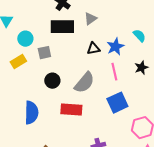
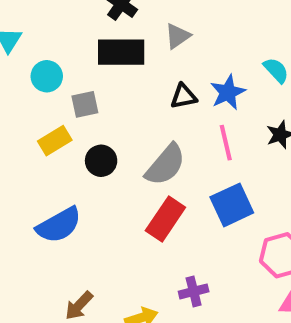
yellow rectangle: (18, 62) -> (55, 141), moved
red rectangle: (71, 110) -> (165, 219), moved, turned -60
blue semicircle: (31, 113) -> (59, 225), turned 60

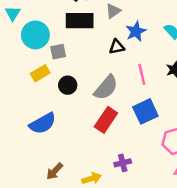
cyan circle: (47, 76) -> (35, 35), size x1.5
blue star: (228, 92) -> (136, 31), moved

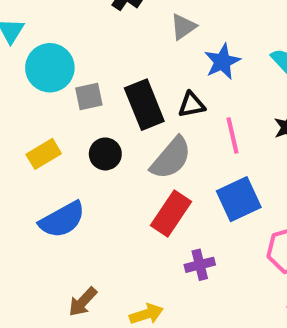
black rectangle: (80, 21) -> (144, 105), moved, turned 68
black triangle: (117, 47) -> (192, 105), moved
yellow rectangle: (40, 73) -> (44, 154), moved
purple cross: (123, 163) -> (200, 265), moved

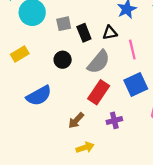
gray square: (89, 96) -> (64, 24), moved
black rectangle: (144, 105) -> (84, 33), size x0.7
yellow rectangle: (44, 154) -> (20, 54), moved
brown arrow: (83, 302) -> (76, 120), moved

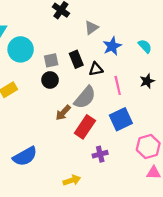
black rectangle: (84, 33) -> (76, 59), moved
black circle: (63, 60) -> (50, 80), moved
blue semicircle: (39, 96) -> (25, 156), moved
brown arrow: (76, 120) -> (63, 113), moved

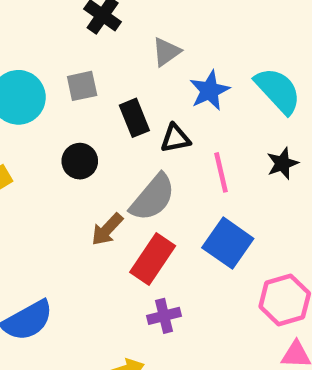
cyan semicircle: (145, 46) -> (278, 91), size x1.6
gray square: (51, 60) -> (82, 86), moved
blue square: (121, 119) -> (228, 243), turned -30
purple cross: (100, 154) -> (164, 316), moved

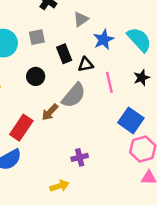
blue square: (228, 243) -> (131, 120), moved
red rectangle: (153, 259) -> (21, 128), moved

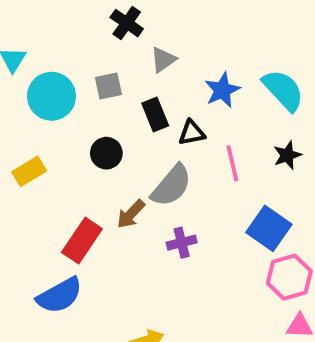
gray triangle: (81, 19) -> (163, 60), moved
purple cross: (80, 157) -> (182, 243), moved

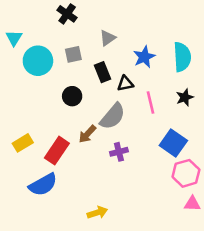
black cross: (127, 23) -> (67, 14), moved
cyan semicircle: (283, 90) -> (182, 57), turned 40
yellow rectangle: (29, 171) -> (23, 143), moved

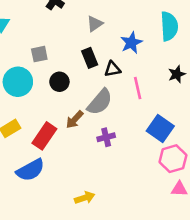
gray square: (73, 54) -> (39, 54), moved
cyan semicircle: (182, 57) -> (169, 26), moved
cyan circle: (38, 61) -> (18, 82), moved
black star: (185, 97) -> (177, 74), moved

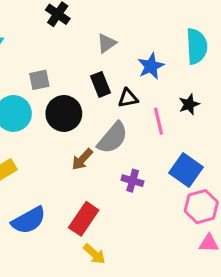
black star: (177, 74) -> (189, 104), moved
black circle: (59, 82) -> (64, 113), size x1.5
red rectangle: (44, 136) -> (84, 219), moved
purple cross: (106, 137) -> (133, 181), moved, turned 30
yellow arrow: (85, 198) -> (94, 254), turned 60

